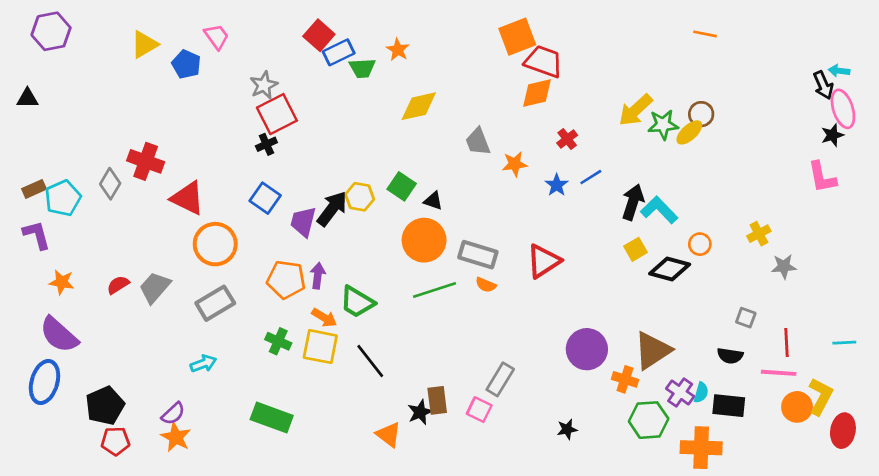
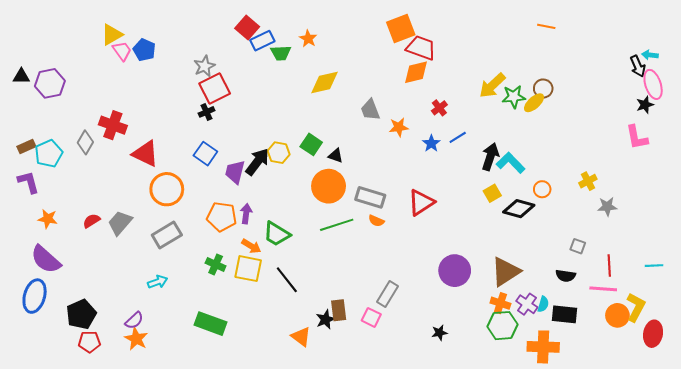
purple hexagon: (51, 31) -> (50, 83), moved
pink trapezoid: (217, 37) -> (122, 51), moved
orange cross: (625, 379) -> (500, 303), moved

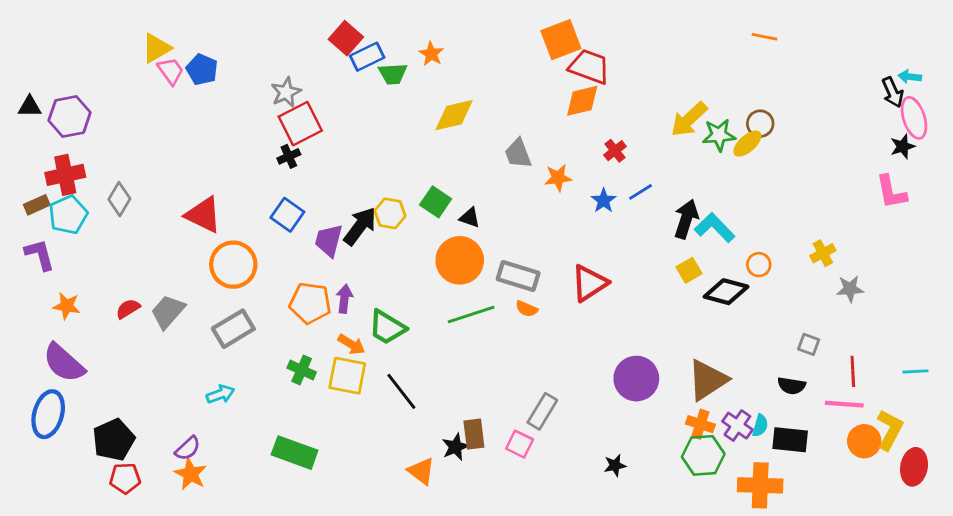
red cross: (113, 125) -> (65, 175), moved, turned -32

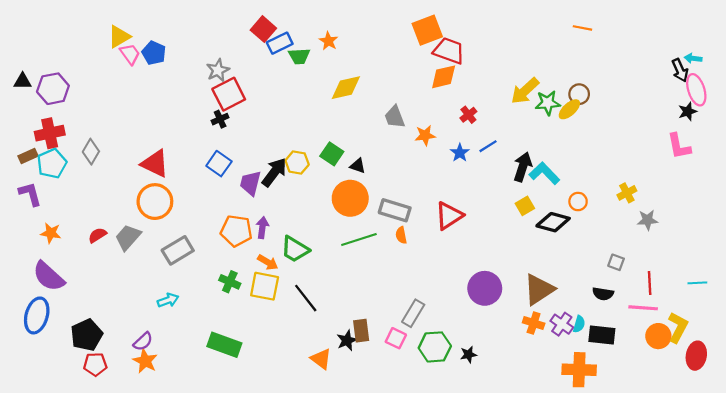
orange circle: (233, 265) -> (155, 202), moved
orange semicircle: (527, 309) -> (401, 235), turned 56
green hexagon: (703, 455) -> (435, 347), moved

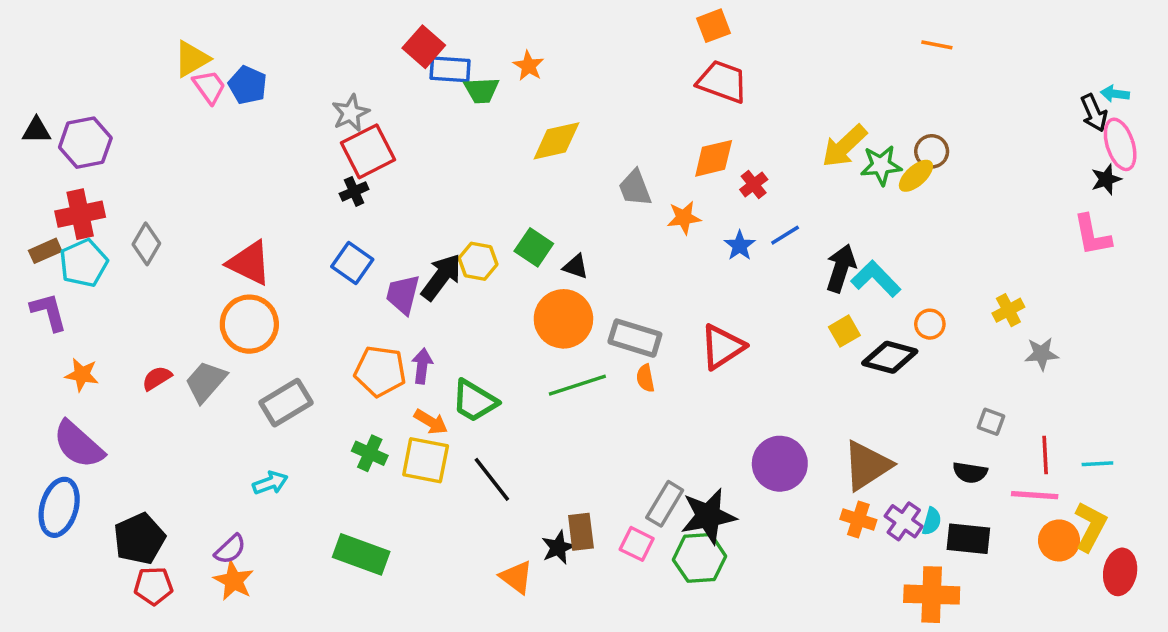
orange square: (427, 30) -> (714, 26), moved, size x0.7
blue rectangle: (280, 43) -> (450, 69), turned 30
orange diamond: (444, 77) -> (714, 158), moved
cyan line: (697, 283) -> (1097, 464), moved
black star: (468, 355) -> (708, 516), moved, size x2.0

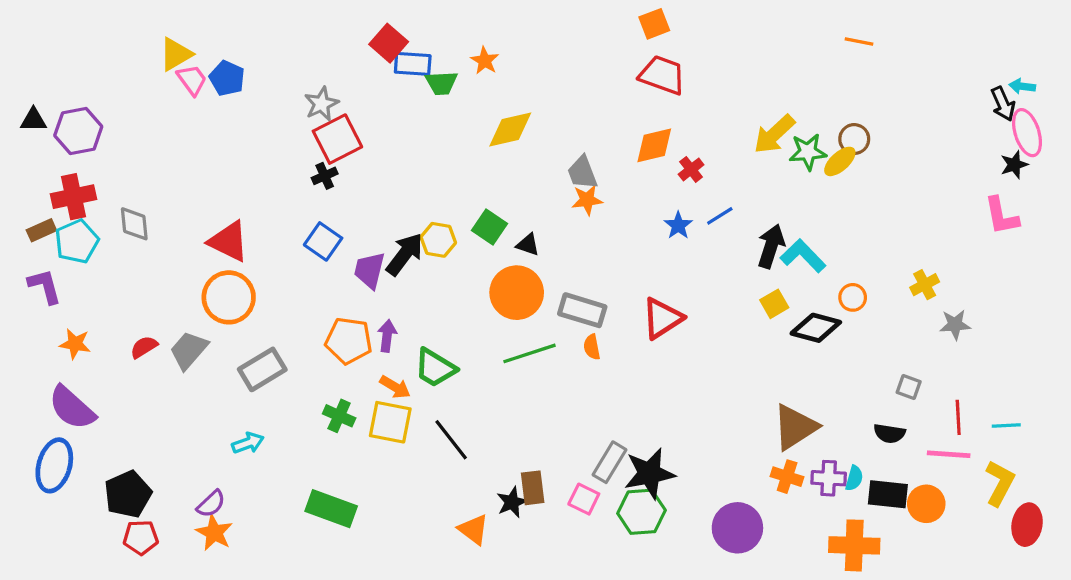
orange star: (684, 218) -> (587, 200), moved
gray diamond: (146, 244) -> (134, 224), turned -36
purple circle: (780, 464) -> (737, 528), moved
purple cross: (904, 521) -> (829, 478), turned -32
orange circle: (1059, 540) -> (926, 504), moved

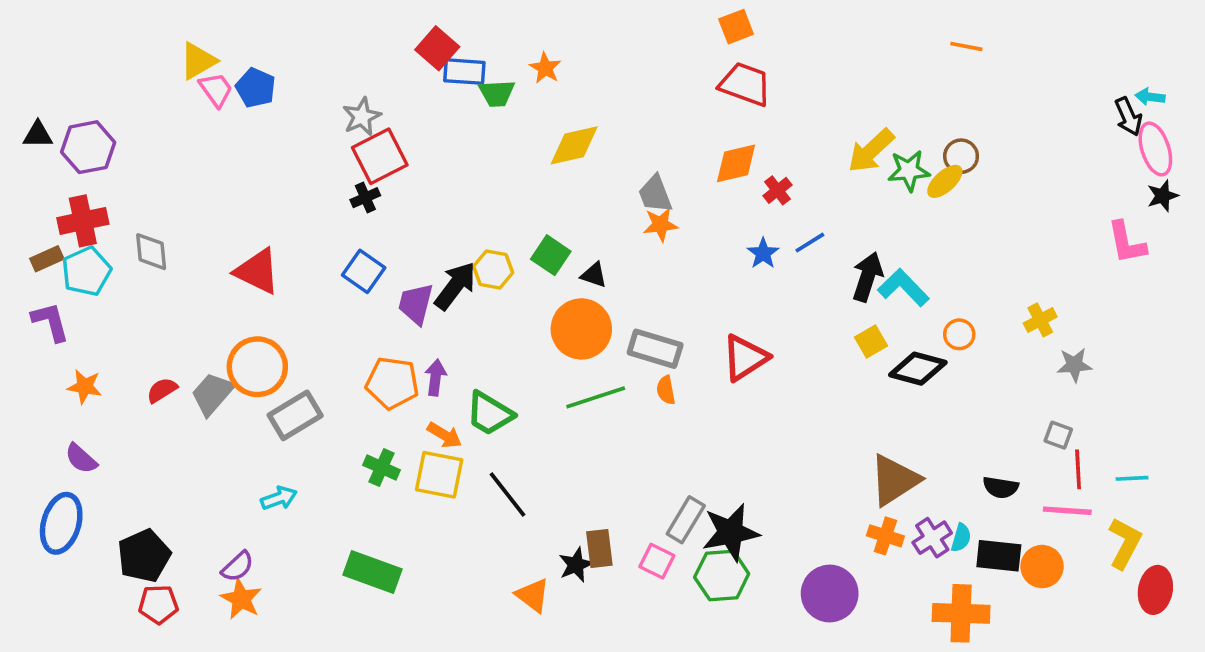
black star: (1014, 165) -> (1163, 196), moved
orange circle: (229, 297) -> (257, 367), moved
gray square: (909, 387) -> (1058, 435), moved
purple semicircle: (72, 408) -> (81, 459), size x0.6
purple cross: (829, 478) -> (932, 538), turned -36

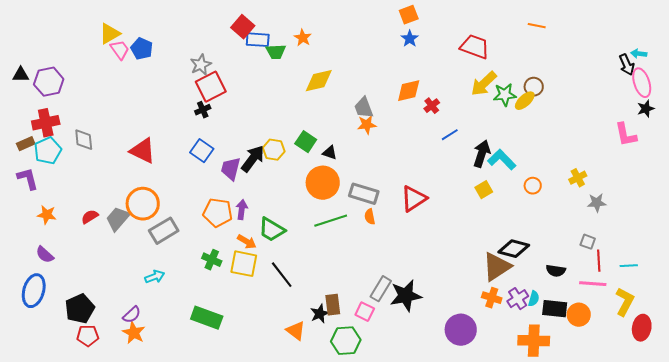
red trapezoid: (745, 84) -> (475, 47), moved
blue star: (763, 253) -> (410, 39), moved
black diamond: (918, 369) -> (514, 249), moved
green hexagon: (722, 576) -> (346, 341), moved

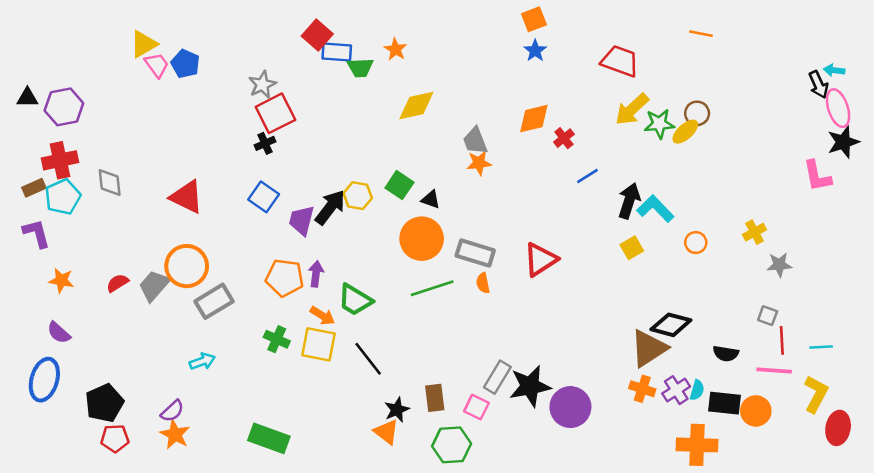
black star: (646, 109) -> (843, 142), size x1.4
black star: (320, 314) -> (397, 410), moved
green rectangle: (207, 318) -> (269, 438), moved
purple circle: (461, 330) -> (570, 407), moved

